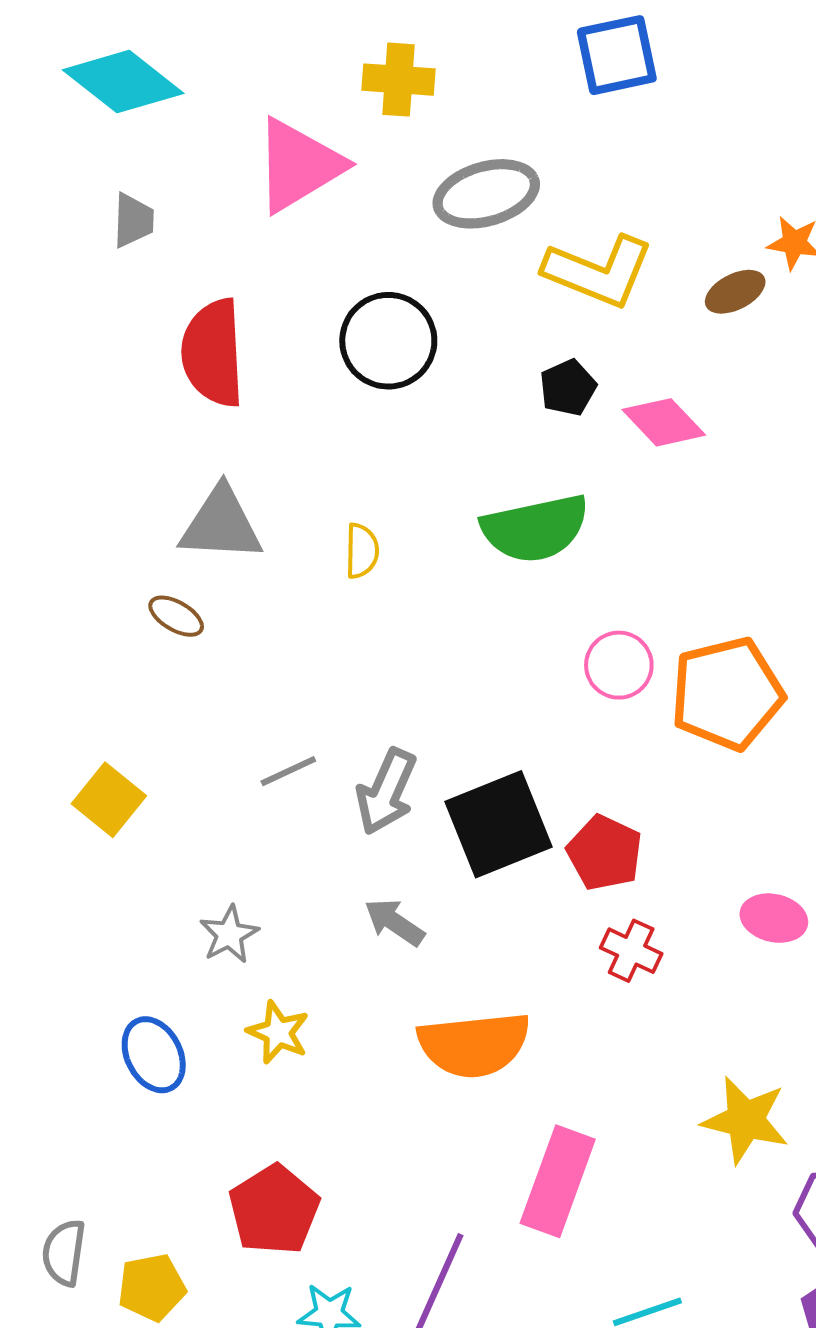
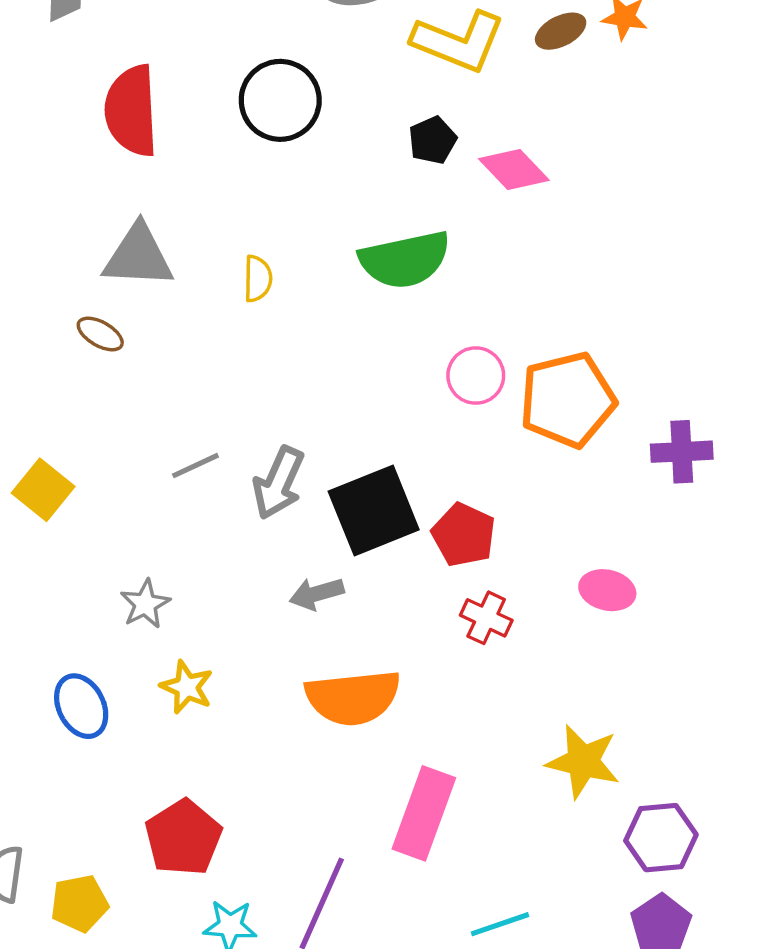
brown ellipse: (735, 292) -> (561, 31), moved
gray arrow: (394, 922) -> (317, 594), moved, turned -50

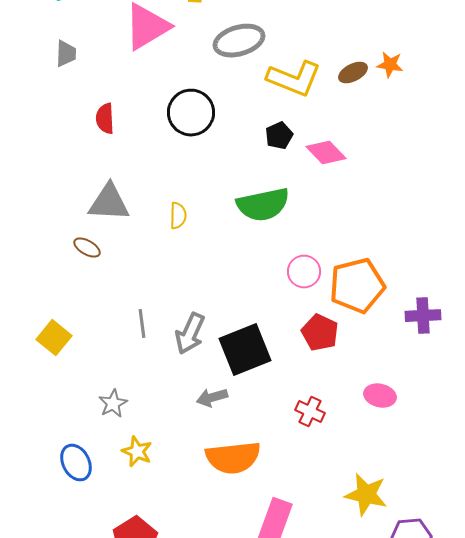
red semicircle: (131, 111) -> (105, 119), size x0.6
gray line: (195, 466) -> (142, 324), turned -72
red pentagon: (464, 535) -> (320, 333), moved

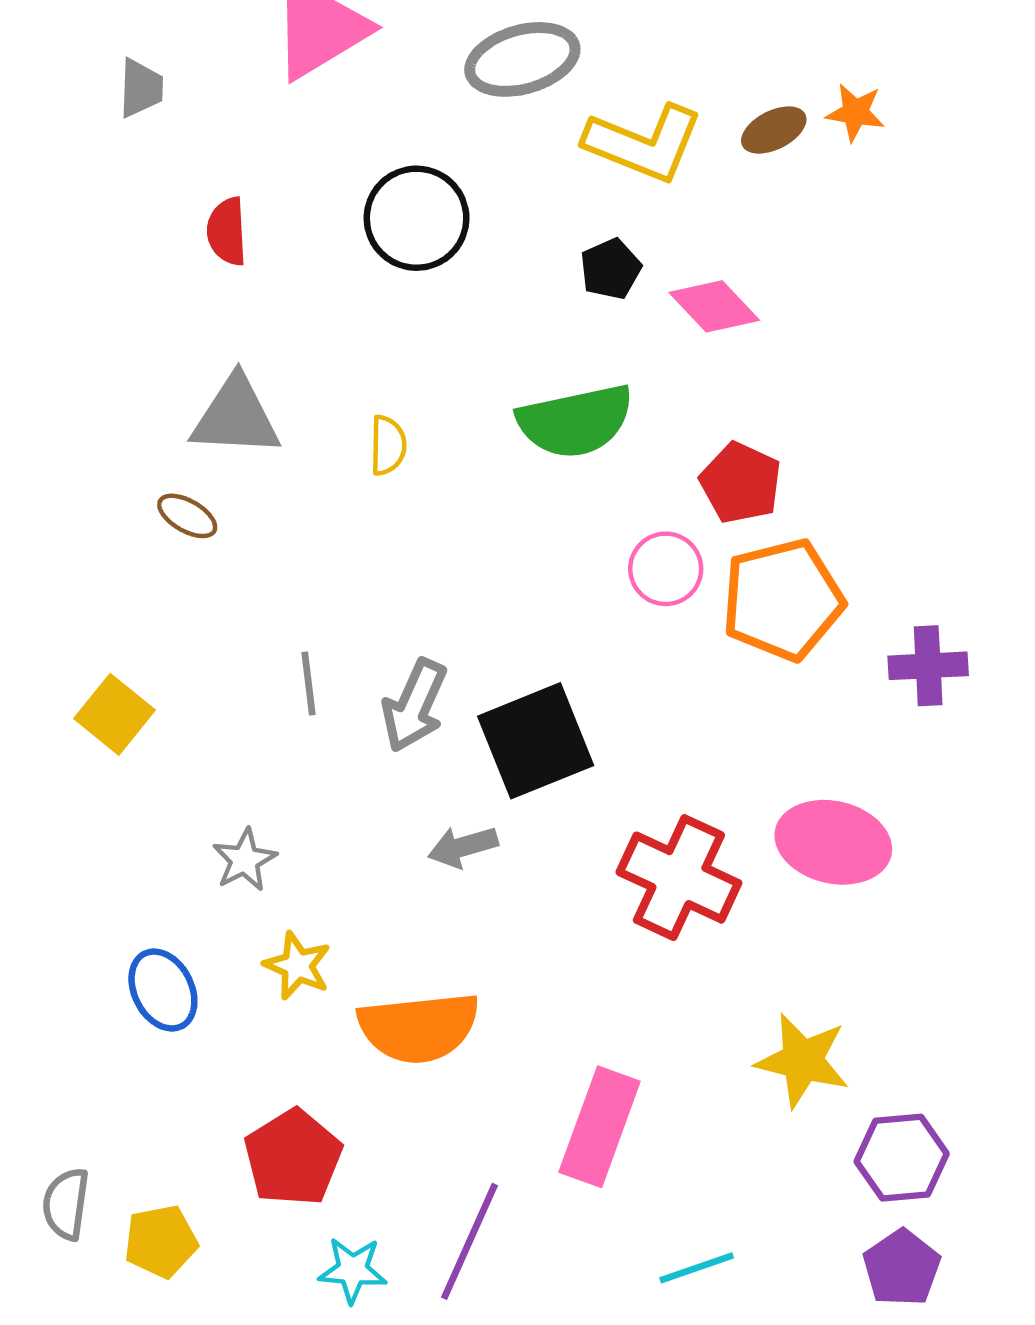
red pentagon: (320, 333) -> (741, 483), moved
pink ellipse: (380, 396) -> (833, 842), size x1.6
red cross: (310, 412) -> (679, 878), size x1.8
orange semicircle: (233, 458) -> (419, 1027), moved

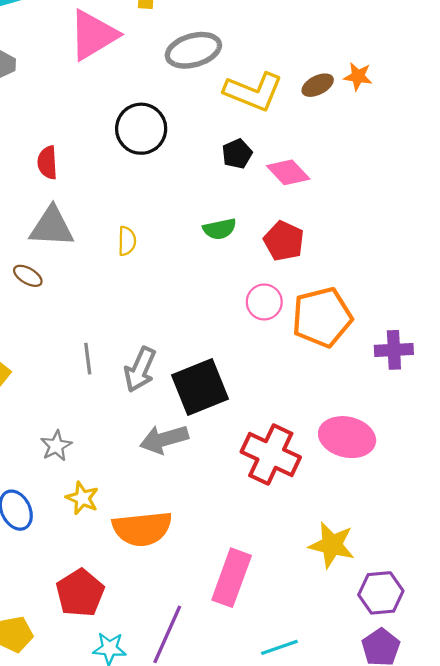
red semicircle: (227, 231) -> (47, 162), moved
green semicircle: (575, 421) -> (220, 229), size x0.6
red pentagon: (741, 483) -> (284, 241), moved
gray arrow: (463, 847) -> (164, 439), size x1.4

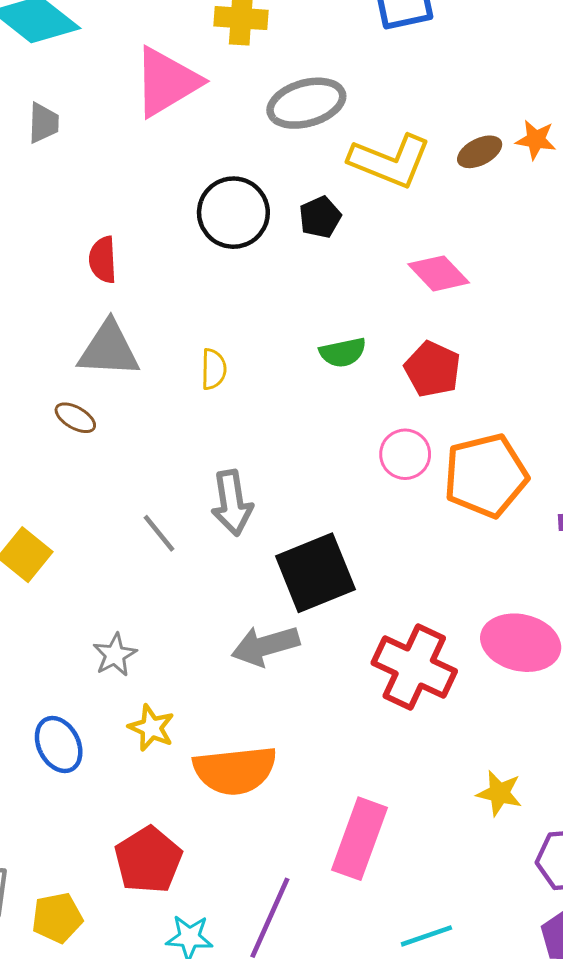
black pentagon: (237, 154) -> (320, 217), moved
gray line: (88, 359) -> (159, 533), turned -32
gray arrow: (140, 370) -> (232, 503), moved, turned -33
yellow star: (332, 545) -> (499, 793), size x0.7

